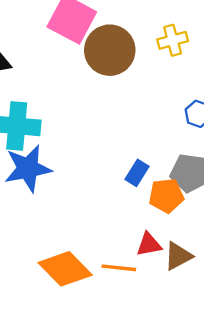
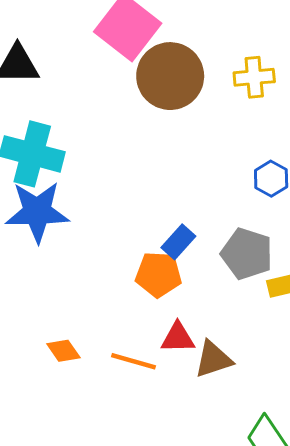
orange pentagon: (166, 196) -> (158, 274), moved
orange diamond: (65, 269) -> (63, 351), size x0.5

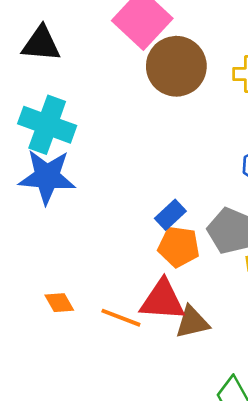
orange pentagon: (158, 274) -> (179, 247), moved
red triangle: (178, 338) -> (162, 300), size x1.5

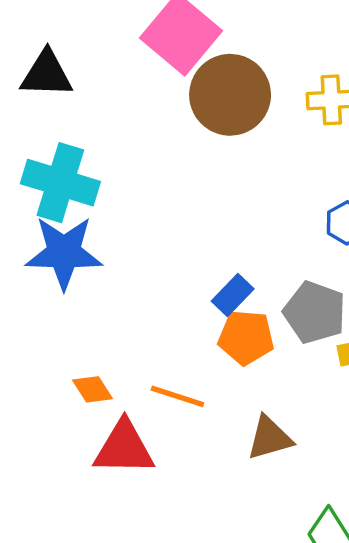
red triangle: (162, 300) -> (124, 448), moved
orange diamond: (59, 303) -> (93, 389), moved
orange line: (121, 318) -> (177, 396), moved

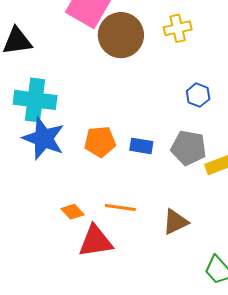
blue star: (64, 253) -> (44, 138), turned 30
blue rectangle: (233, 295) -> (141, 146), turned 65
orange pentagon: (246, 337) -> (100, 142), moved

